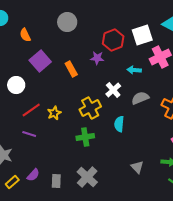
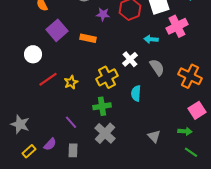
purple star: (97, 58) -> (103, 14), moved
orange rectangle: (71, 69) -> (88, 38), turned -49
gray semicircle: (140, 98) -> (157, 67), turned 78
purple line: (29, 134) -> (71, 122), moved, turned 32
gray cross: (87, 177) -> (105, 133), moved

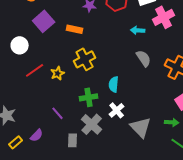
white cross: (130, 59) -> (117, 110), moved
yellow cross: (107, 77) -> (85, 59), moved
cyan semicircle: (136, 93) -> (114, 84), moved
gray triangle: (154, 136) -> (141, 127), size x1.6
gray rectangle: (73, 150) -> (73, 140), moved

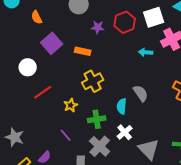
gray semicircle: (144, 58) -> (141, 93), moved
yellow star: (58, 73) -> (71, 105), moved

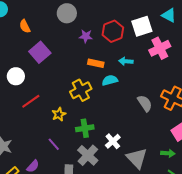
orange rectangle: (83, 51) -> (96, 63), moved
cyan arrow: (146, 52) -> (126, 61), moved
gray semicircle: (141, 93) -> (145, 103), moved
cyan semicircle: (122, 106) -> (110, 80), moved, turned 70

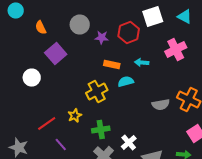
gray circle: (67, 13) -> (80, 24), moved
white square: (142, 26) -> (153, 16), moved
red line: (31, 101) -> (47, 124), moved
gray semicircle: (145, 103) -> (161, 104), turned 114
purple line: (54, 144) -> (61, 144), moved

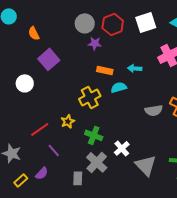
gray circle: (80, 24) -> (85, 23), moved
red hexagon: (129, 32) -> (113, 24), moved
green cross: (101, 130) -> (94, 135), turned 30

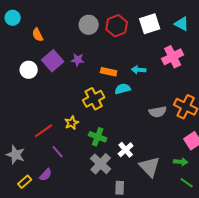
purple star: (95, 43) -> (78, 60), moved
white circle: (25, 83) -> (29, 70), moved
gray rectangle: (78, 178) -> (120, 188), moved

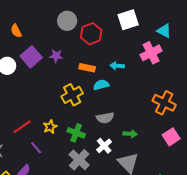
cyan triangle: (182, 24) -> (164, 31), moved
red hexagon: (117, 26) -> (91, 34), moved
gray semicircle: (158, 112) -> (105, 118), moved
yellow star: (72, 123) -> (50, 127), moved
green arrow: (181, 162) -> (130, 134), moved

